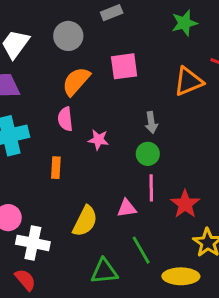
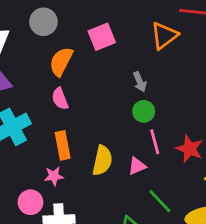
pink star: (98, 140) -> (54, 176), moved
orange rectangle: (56, 168) -> (63, 145), size x1.4
yellow semicircle: (85, 221) -> (102, 160), moved

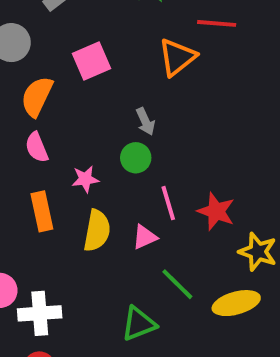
green circle: (144, 111) -> (136, 158), moved
pink star: (54, 176) -> (85, 179), moved

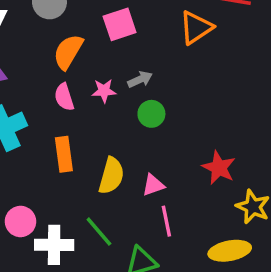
gray arrow: (145, 121) -> (140, 79), moved, turned -95
pink star: (85, 179) -> (104, 91), moved
pink line: (168, 203) -> (166, 221), moved
green line: (177, 284) -> (99, 232), moved

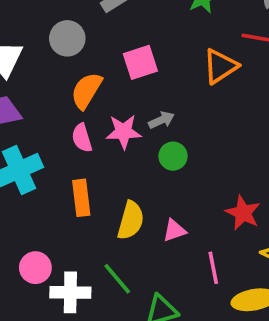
pink star: (104, 91) -> (124, 132), size x1.4
pink line: (166, 221) -> (213, 268), moved

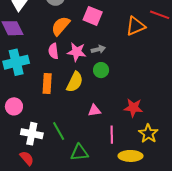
pink square: (140, 62) -> (93, 16), turned 30
red star: (243, 213) -> (133, 108), turned -30
yellow semicircle: (131, 220) -> (75, 82), moved
pink circle: (35, 268) -> (14, 106), moved

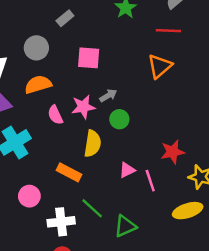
orange semicircle: (61, 26) -> (38, 84), moved, turned 50
orange triangle: (136, 26) -> (160, 66), moved
orange rectangle: (47, 84) -> (69, 172), moved, turned -48
pink line: (112, 135) -> (150, 181), moved

